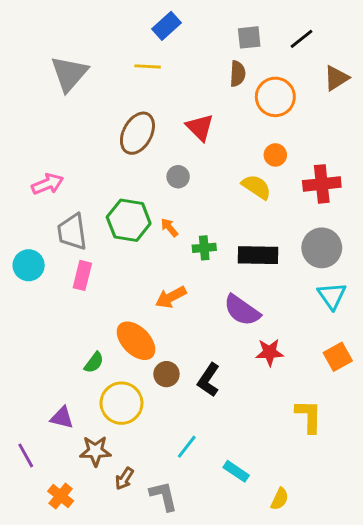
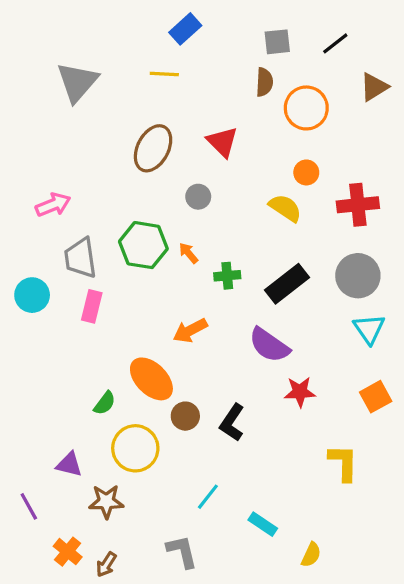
black rectangle: (258, 255) -> (287, 284), turned -39
brown arrow: (124, 479) -> (106, 564), moved

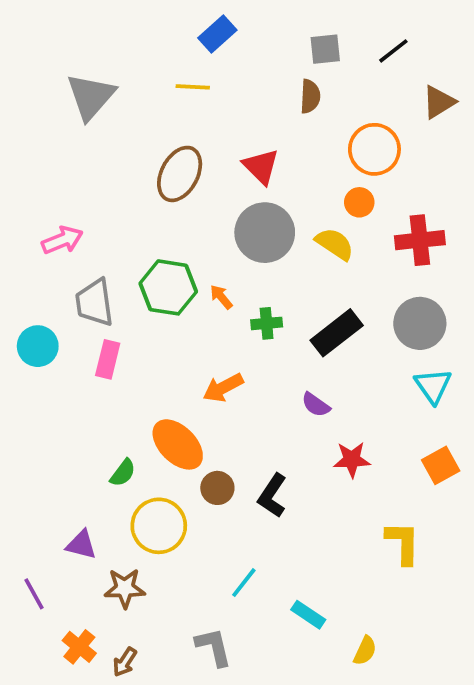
orange circle: (306, 108) -> (374, 149), moved
gray circle: (198, 197) -> (265, 233), moved, size x2.0
purple semicircle: (269, 345) -> (316, 405), size x0.6

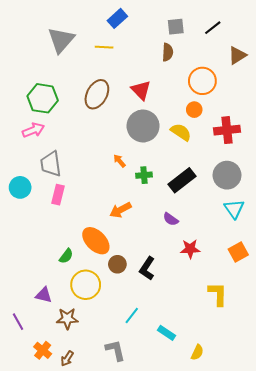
gray triangle: (91, 96) -> (61, 40), moved
green hexagon: (168, 287) -> (43, 98), moved

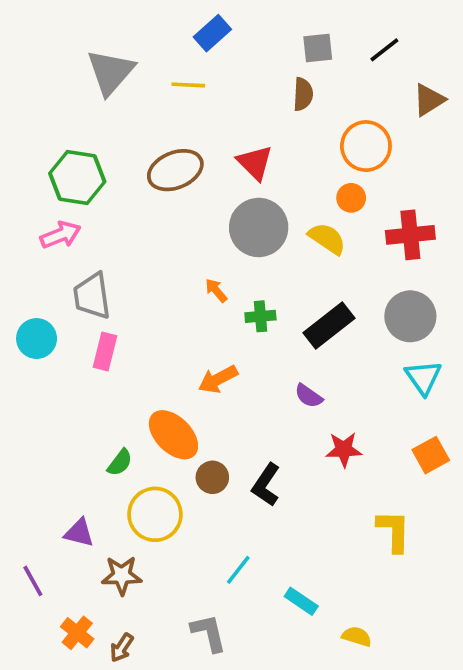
brown ellipse: (97, 94) -> (175, 170), turned 40
yellow semicircle: (197, 352) -> (357, 636), turned -98

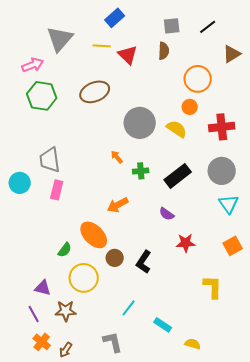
red triangle: (255, 163) -> (128, 55), moved
pink arrow: (61, 235) -> (33, 65), moved
purple line: (33, 581) -> (34, 314), moved

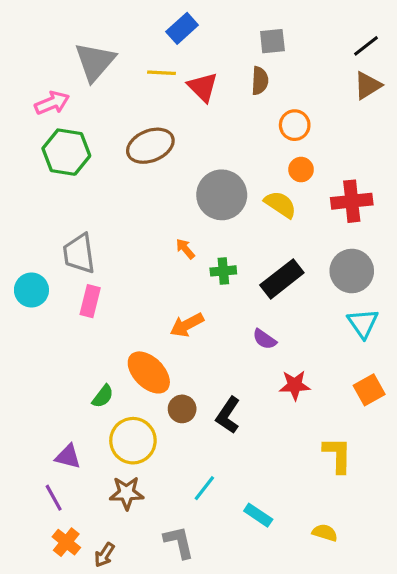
black line: (208, 27) -> (366, 46), moved
orange circle: (198, 79) -> (295, 125), moved, size x0.7
brown star: (66, 311) -> (127, 493), moved
yellow semicircle: (193, 344) -> (325, 533), moved

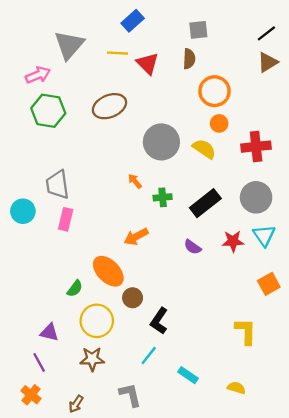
orange circle: (295, 125) -> (215, 91), size x1.4
red star: (295, 385) -> (233, 241), moved
black L-shape: (228, 415) -> (159, 321), moved
orange cross: (66, 542) -> (31, 395), moved

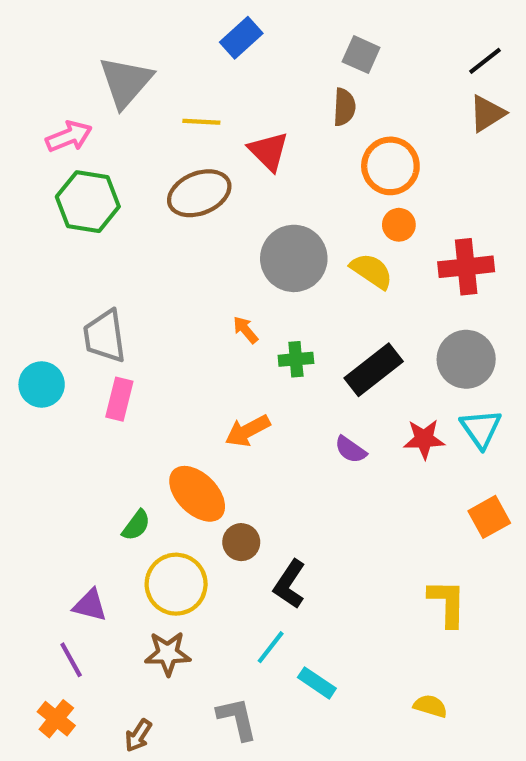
gray square: (198, 30) -> (361, 55), turned 30
yellow line: (118, 53) -> (201, 122), moved
red triangle: (148, 63) -> (269, 151), moved
cyan rectangle: (188, 375) -> (317, 683), moved

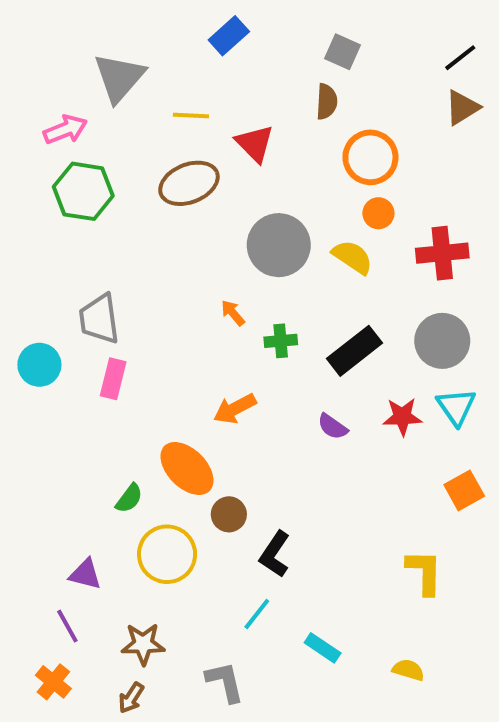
brown star: (168, 653) -> (143, 644), moved
cyan rectangle: (317, 683) -> (323, 648), moved

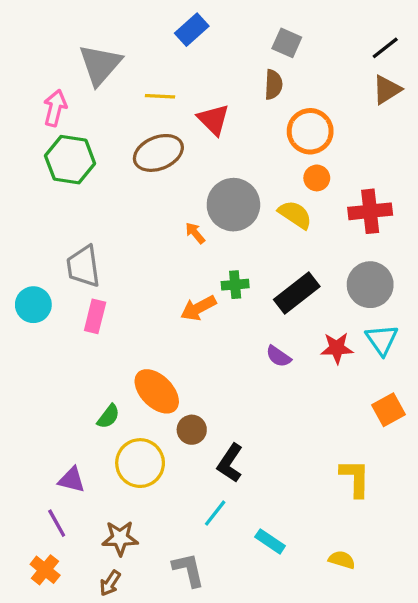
pink arrow: (65, 129) -> (55, 108), turned -54
orange arrow: (233, 313) -> (195, 233), moved
orange arrow: (235, 409) -> (198, 308), moved

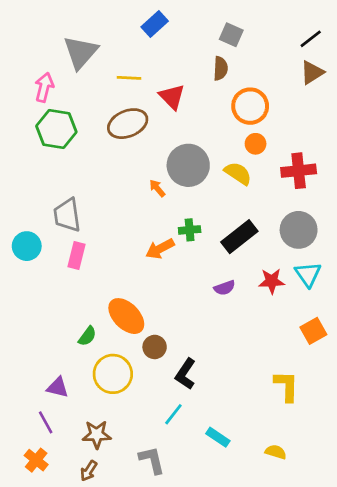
purple semicircle: (278, 356) -> (225, 288), turned -55

